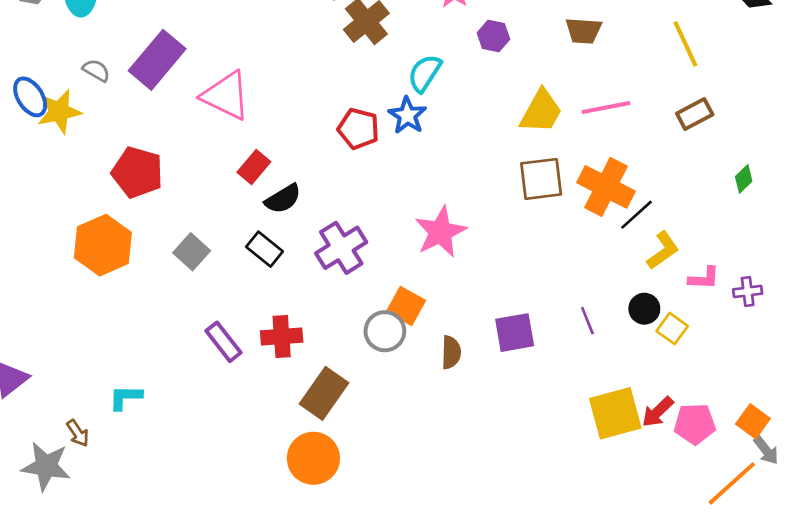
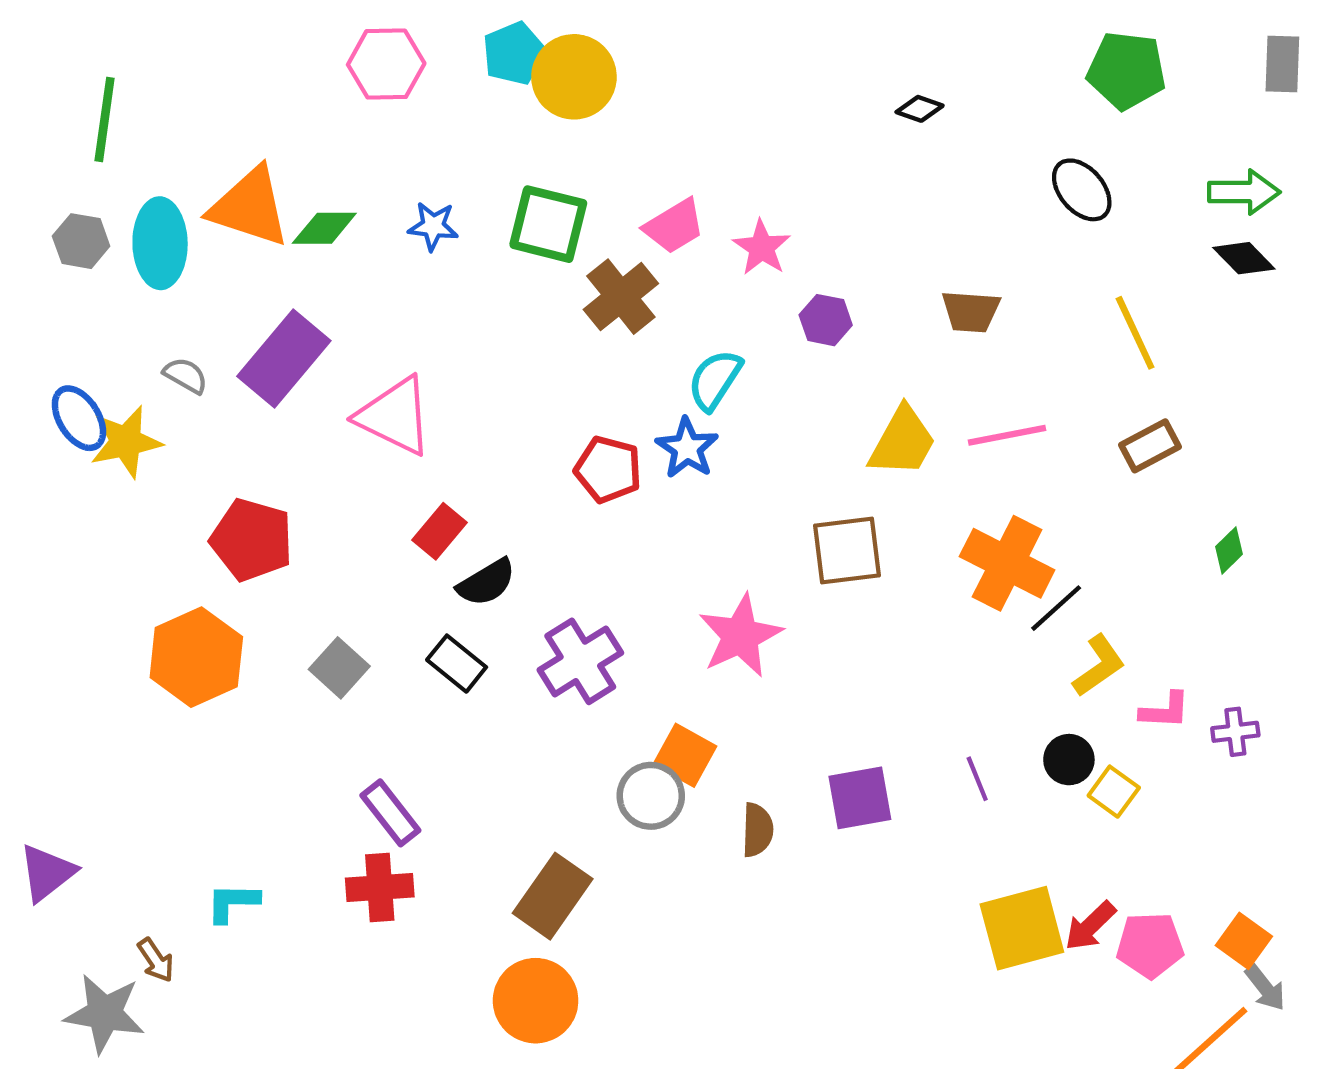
brown square: (541, 179) -> (847, 550), moved
red cross: (282, 336) -> (380, 888), moved

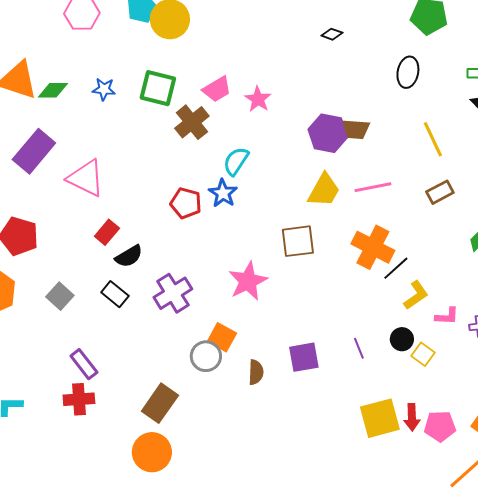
black ellipse: (1082, 190) -> (408, 72), turned 52
purple hexagon: (826, 320) -> (328, 133), moved, size x1.6
red arrow: (1090, 926) -> (412, 417), turned -48

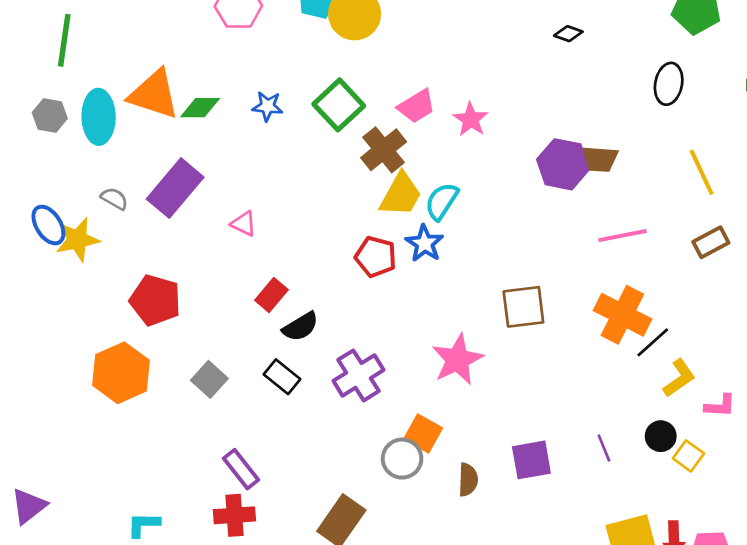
green square: (158, 88) -> (339, 105), turned 33
pink triangle: (86, 178) -> (244, 224), size x0.5
yellow trapezoid: (324, 190) -> (401, 195), moved

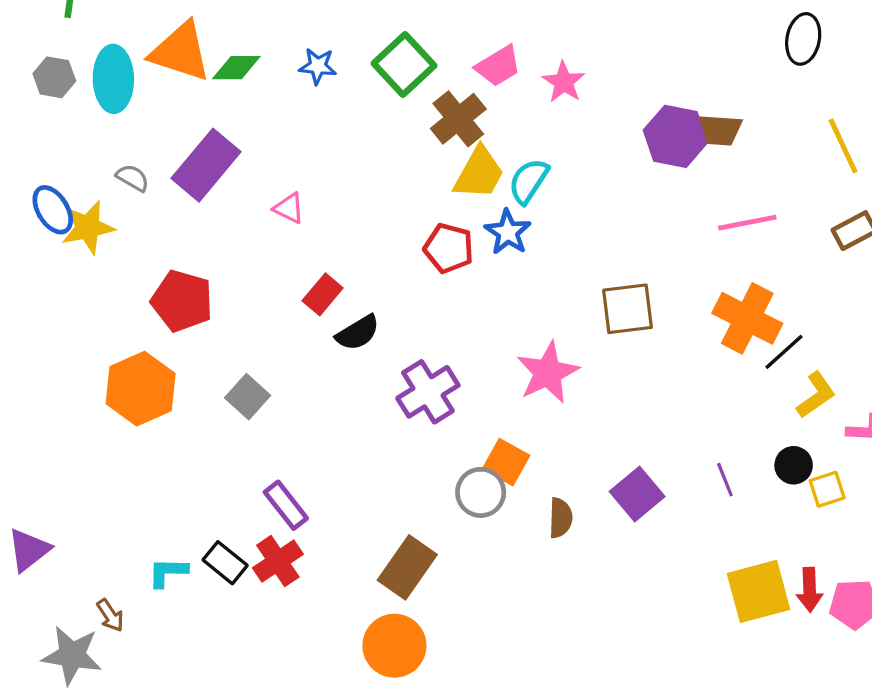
black rectangle: (282, 377) -> (225, 563), moved
yellow square: (688, 456) -> (827, 489), turned 36
purple square: (531, 460) -> (637, 494), turned -30
red cross: (234, 515) -> (278, 561), turned -30

